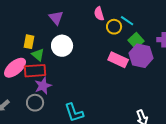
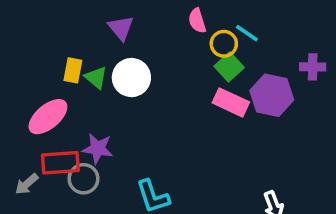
green square: (136, 41) -> (229, 67), moved
green triangle: (38, 55) -> (96, 78), moved
red rectangle: (35, 71) -> (60, 163), moved
purple star: (43, 86) -> (98, 149), turned 30

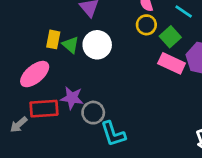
yellow circle: (224, 44) -> (146, 25), moved
gray circle: (83, 179) -> (93, 113), moved

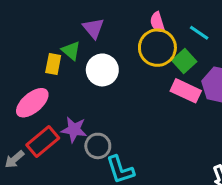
yellow circle: (146, 25) -> (157, 48), size x1.6
green triangle: (71, 45) -> (71, 51), moved
red rectangle: (44, 109) -> (43, 141), turned -36

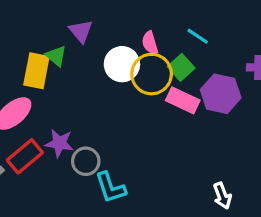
pink semicircle: (157, 22) -> (150, 43), moved
yellow circle: (157, 48) -> (152, 74), moved
yellow rectangle: (53, 64) -> (36, 71), size x1.5
white circle: (102, 70) -> (122, 64), moved

